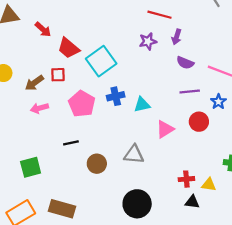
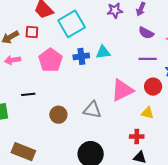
cyan triangle: (142, 105) -> (103, 52), moved
pink triangle: (165, 129) -> (122, 90), size x1.4
black line: (71, 143) -> (28, 94), moved
yellow triangle: (209, 185) -> (147, 113), moved

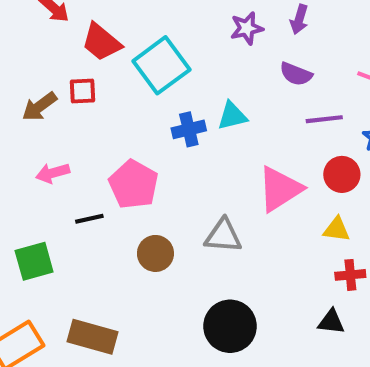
purple semicircle: (146, 33) -> (296, 74), moved
pink arrow: (12, 60) -> (53, 173), moved
pink pentagon: (50, 60) -> (134, 184), moved
red cross: (137, 136) -> (350, 275), moved

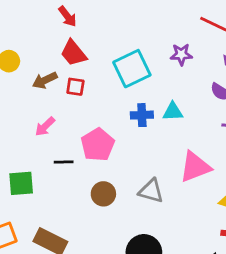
purple star: (247, 28) -> (181, 54), moved
red trapezoid: (101, 42) -> (73, 53), moved
red square: (83, 91) -> (75, 87), moved
pink arrow: (53, 173) -> (45, 127), turned -40

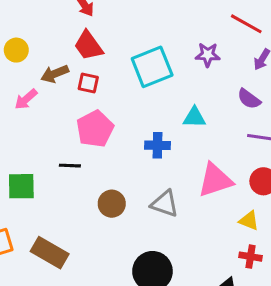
blue cross: (142, 115) -> (157, 145), moved
pink arrow: (45, 127) -> (26, 99), moved
pink pentagon: (98, 145) -> (95, 129), moved

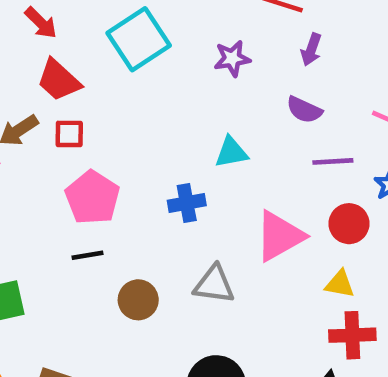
cyan square: (152, 67) -> (139, 39), moved
black line: (70, 166) -> (87, 255), moved
red cross: (250, 257) -> (352, 335), size x1.4

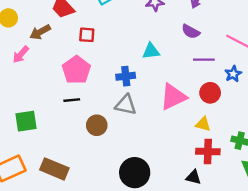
red square: (69, 134) -> (87, 35), moved
gray triangle: (214, 284) -> (126, 105), moved

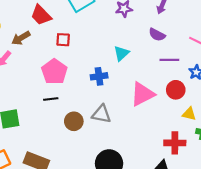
cyan triangle: (151, 51) -> (121, 53), turned -35
gray triangle: (126, 105) -> (102, 114), moved
yellow triangle: (203, 124) -> (189, 114), moved

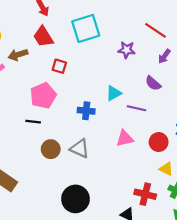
purple line: (169, 60) -> (137, 108), moved
pink triangle: (142, 94) -> (125, 138), size x0.7

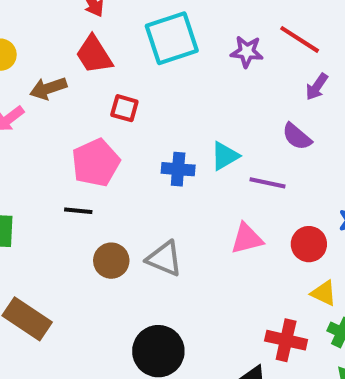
purple star: (127, 50) -> (247, 52), moved
blue cross: (86, 111) -> (178, 169), moved

